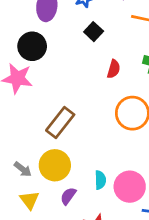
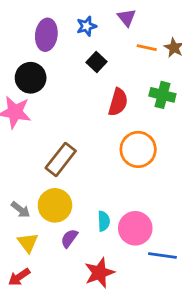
red semicircle: (114, 69) -> (118, 102), size x1.4

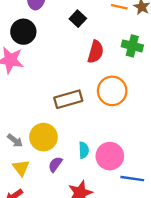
brown rectangle: (61, 159) -> (68, 99), moved, turned 36

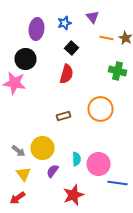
red semicircle: (96, 52) -> (66, 74), moved
brown rectangle: (68, 99) -> (64, 116), size x0.6

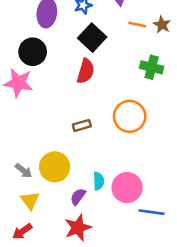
black square: (72, 48) -> (92, 38), size x1.5
purple semicircle: (52, 171) -> (78, 197), moved
red star: (74, 195) -> (78, 228), moved

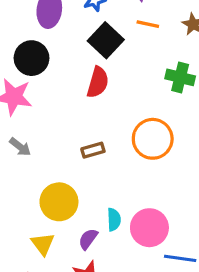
orange line: (137, 25) -> (148, 24), moved
gray arrow: (24, 171) -> (20, 147), moved
yellow triangle: (30, 200) -> (43, 244), moved

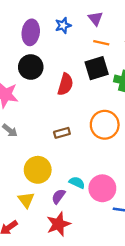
black square: (106, 40) -> (97, 68), moved, turned 30
black circle: (32, 58) -> (31, 67), moved
cyan semicircle: (114, 220) -> (77, 183), turned -63

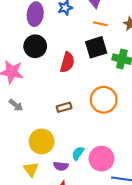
cyan semicircle: (77, 183) -> (78, 153), turned -80
purple semicircle: (58, 196) -> (61, 166), turned -120

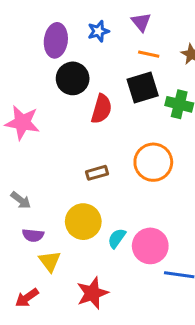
black circle: (35, 46) -> (73, 78), moved
gray arrow: (16, 105) -> (21, 200), moved
yellow circle: (42, 141) -> (83, 222), moved
purple semicircle: (61, 166) -> (33, 235), moved

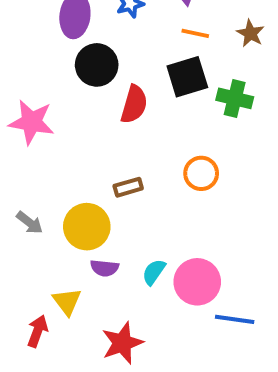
orange circle: (153, 162) -> (201, 173), size x0.7
yellow circle: (83, 222) -> (87, 227), moved
purple semicircle: (33, 235) -> (105, 268), moved
red arrow: (27, 298) -> (37, 331), moved, turned 145

